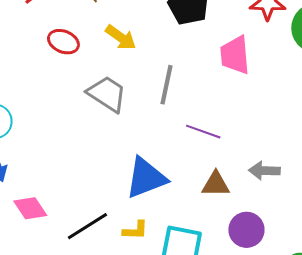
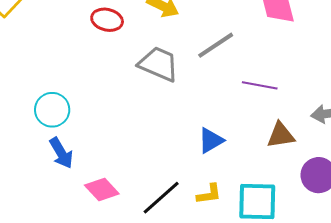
gray line: (166, 85) -> (216, 45), turned 54
blue triangle: (146, 178) -> (211, 140), size x0.6

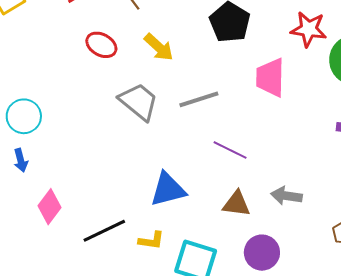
blue triangle: (211, 140) -> (168, 190), size x1.4
blue arrow: (61, 153) -> (21, 160), size x0.7
pink diamond: (102, 190) -> (50, 207), turned 64

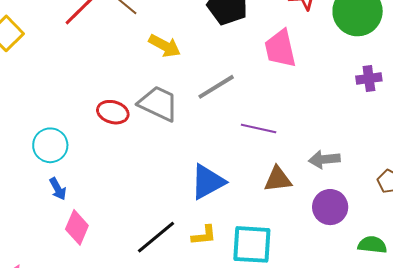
red ellipse: (101, 45) -> (113, 112), moved
pink diamond: (50, 207) -> (77, 227), moved
purple circle: (262, 253) -> (330, 207), moved

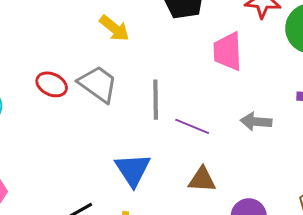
gray line: (216, 87) -> (156, 100), moved, turned -69
gray arrow: (324, 159) -> (256, 122), moved
blue triangle: (208, 182) -> (133, 170), turned -45

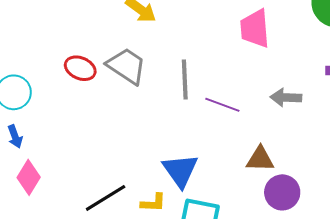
blue triangle: (133, 170) -> (180, 170), moved
brown triangle: (202, 180) -> (260, 159), moved

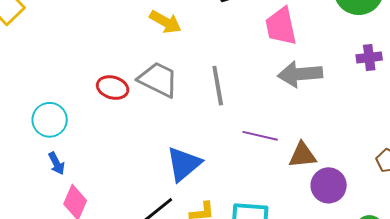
gray arrow: (286, 97) -> (300, 74), moved, size x1.4
purple line: (222, 105) -> (260, 136), moved
blue triangle: (180, 170) -> (184, 164), moved, turned 33

